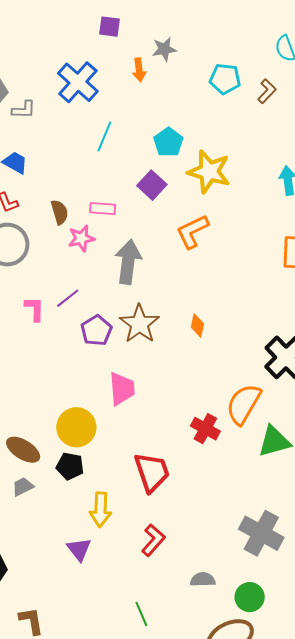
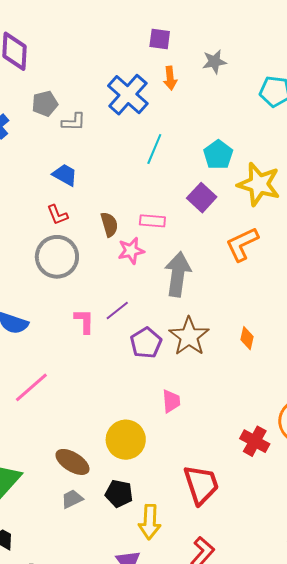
orange arrow: (139, 70) -> (170, 78), moved
pink trapezoid: (122, 389) -> (171, 401), size x0.7
black pentagon: (70, 466) -> (119, 494), moved

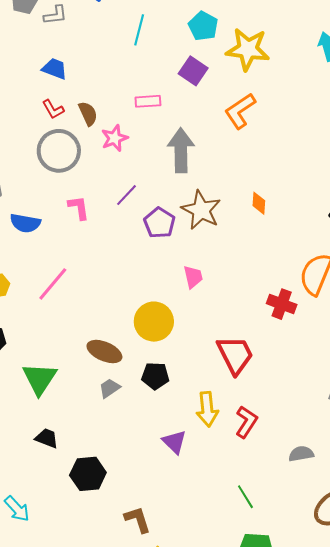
brown semicircle: (109, 224) -> (88, 114), moved
pink star: (131, 251) -> (115, 138), moved
pink L-shape: (84, 321) -> (79, 208), moved
yellow arrow: (150, 522) -> (207, 409), moved

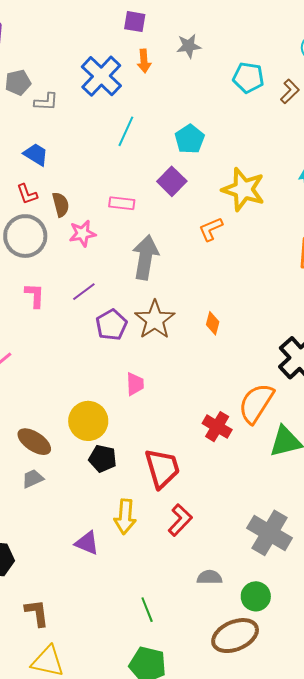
yellow star: (248, 49) -> (243, 189), moved
orange L-shape: (240, 111) -> (211, 229), size x0.7
black pentagon: (155, 376) -> (103, 459), moved
red L-shape: (246, 422) -> (180, 520), moved
purple triangle: (174, 442) -> (87, 543), turned -32

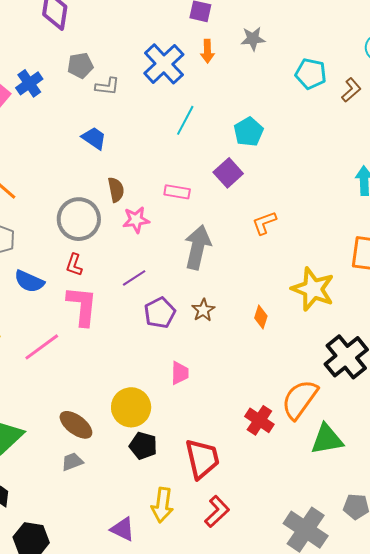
yellow star: (243, 189) -> (313, 289), moved
red L-shape: (27, 194) -> (74, 265), moved, turned 35
pink L-shape: (35, 295) -> (82, 306), moved, size x1.6
brown star: (155, 320) -> (203, 310), size x0.6

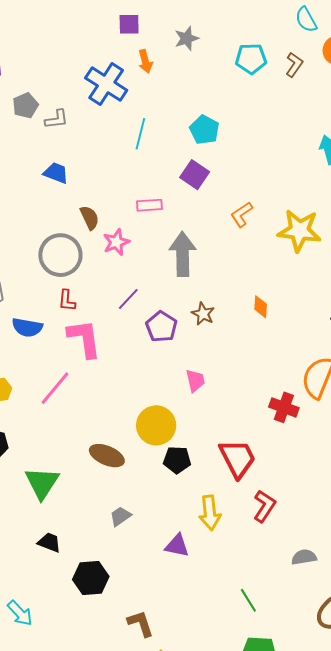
yellow star: (313, 289) -> (299, 231), moved
gray trapezoid: (72, 462) -> (120, 516), moved

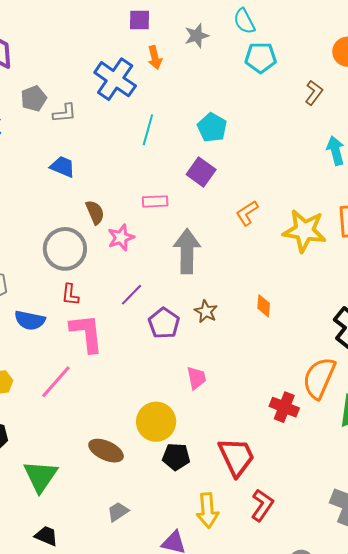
cyan semicircle: (306, 20) -> (244, 21), moved
brown L-shape: (294, 65) -> (314, 93), moved

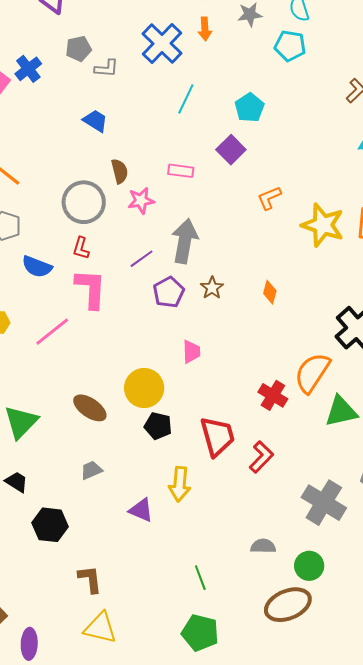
cyan pentagon: (261, 58) -> (290, 46), moved
gray arrow: (187, 251) -> (185, 241), moved
red L-shape: (262, 505) -> (261, 457), moved

